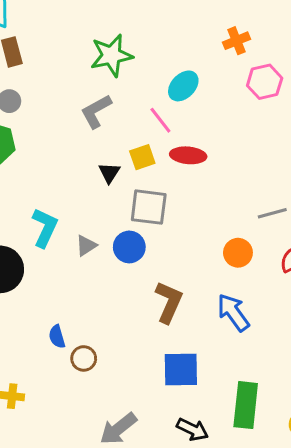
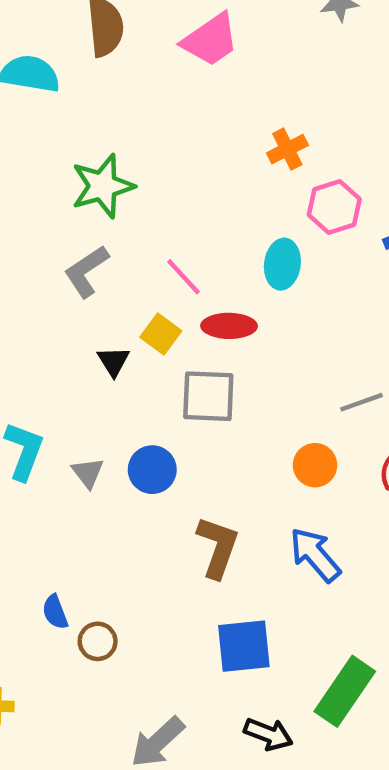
cyan ellipse: (183, 86) -> (282, 264), moved, turned -32
yellow square: (142, 157) -> (161, 334), turned -30
gray square: (149, 207) -> (208, 396), moved
gray triangle: (86, 246) -> (88, 473), turned -30
green rectangle: (246, 405) -> (345, 691), turned 33

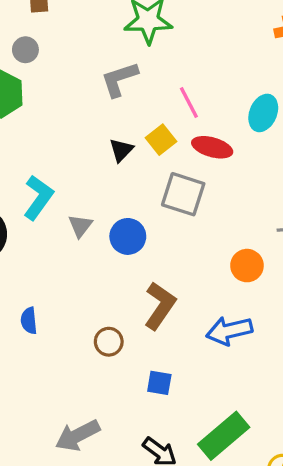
blue arrow: (315, 555) -> (229, 331), turned -78
brown circle: (98, 641) -> (109, 342), moved
blue square: (244, 646) -> (159, 383), size x0.6

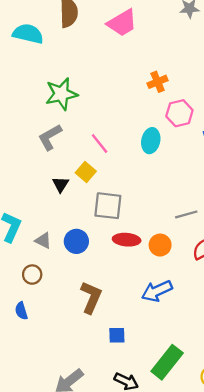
red ellipse: (212, 147) -> (127, 240), moved
gray triangle: (80, 226) -> (43, 241), turned -30
brown L-shape: (160, 306) -> (91, 297), moved
brown circle: (109, 342) -> (32, 275), moved

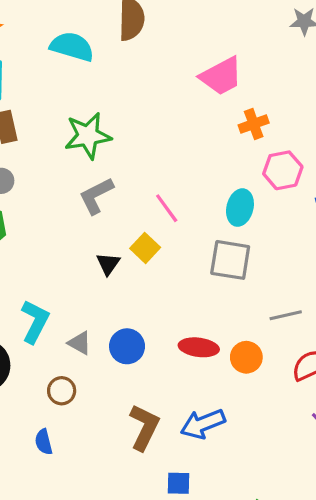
pink trapezoid: (122, 23) -> (221, 76), moved
green star: (61, 94) -> (88, 136), moved
gray square: (108, 206) -> (230, 260), moved
blue arrow: (157, 291) -> (203, 424), moved

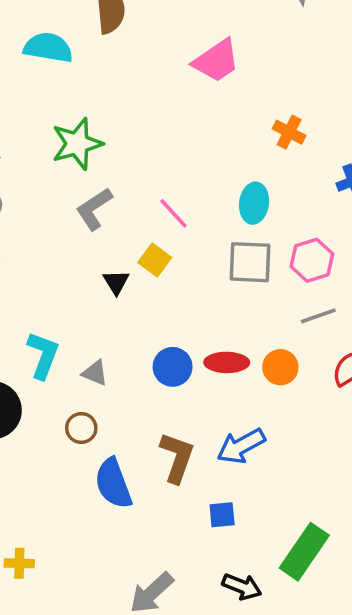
orange cross: (254, 124) -> (289, 132), moved, turned -36
pink hexagon: (283, 170) -> (312, 260), moved
blue circle: (127, 346) -> (173, 367), moved
blue semicircle: (44, 442) -> (113, 483), moved, size x1.8

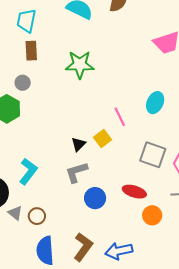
cyan ellipse: (254, 203) -> (155, 103), moved
gray L-shape: (94, 209) -> (76, 172), moved
red ellipse: (227, 362) -> (134, 192), moved
gray triangle: (95, 373) -> (15, 213), moved

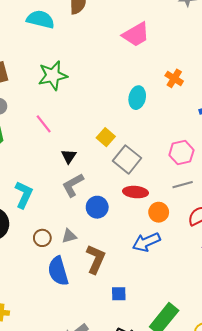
pink line: (120, 117) -> (44, 124), moved
yellow square: (103, 139) -> (106, 137), moved
gray square: (153, 155) -> (127, 159), moved, turned 32
gray triangle: (15, 213) -> (69, 236), moved, turned -42
blue arrow: (119, 251) -> (146, 242), moved

